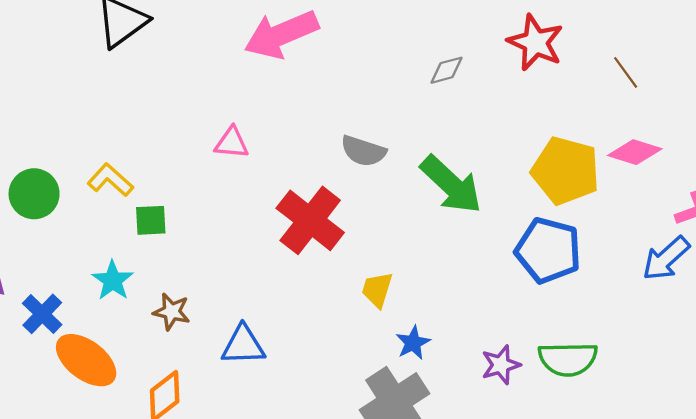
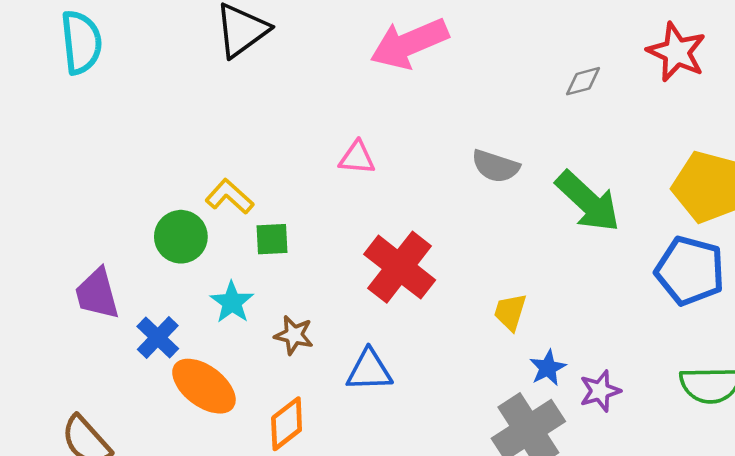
green circle: (34, 194) -> (181, 237), moved
red cross: (310, 220) -> (400, 267), moved
purple star: (501, 365) -> (600, 391), moved

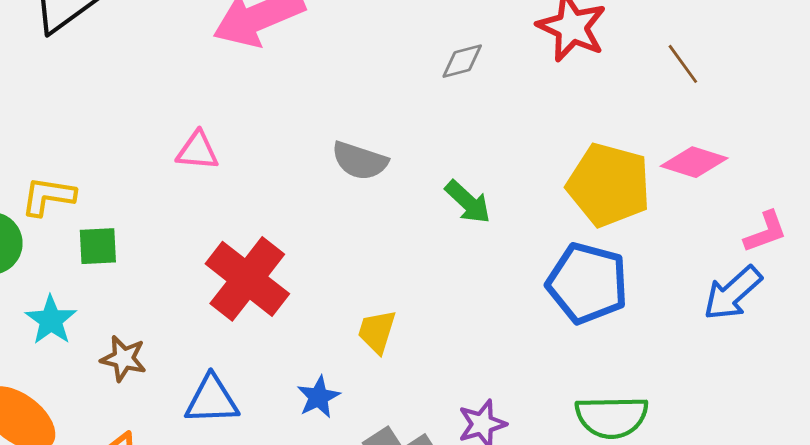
yellow L-shape: (229, 197) -> (48, 196), turned -33
green arrow: (588, 201) -> (468, 202), size x0.6
blue star: (548, 368) -> (318, 397), moved

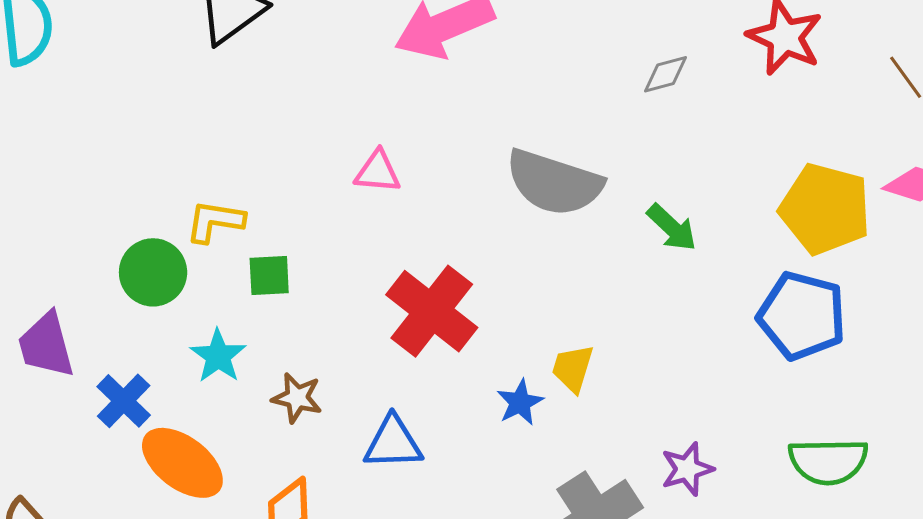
gray semicircle: (360, 161) -> (554, 183), size x1.6
blue star: (318, 397) -> (520, 402), moved

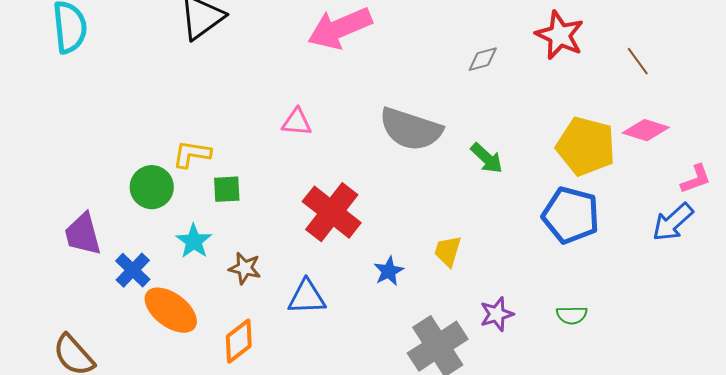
yellow trapezoid: (573, 368) -> (448, 251), moved
green semicircle: (828, 461) -> (572, 315), moved, size x0.6

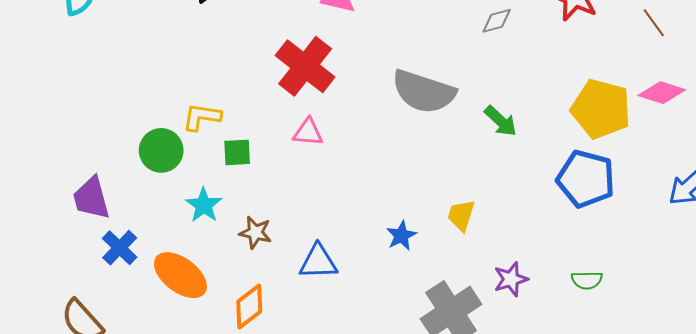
pink triangle: (297, 122) -> (308, 132), moved
red cross: (332, 212) -> (305, 66), moved
blue cross: (133, 270) -> (120, 248), moved

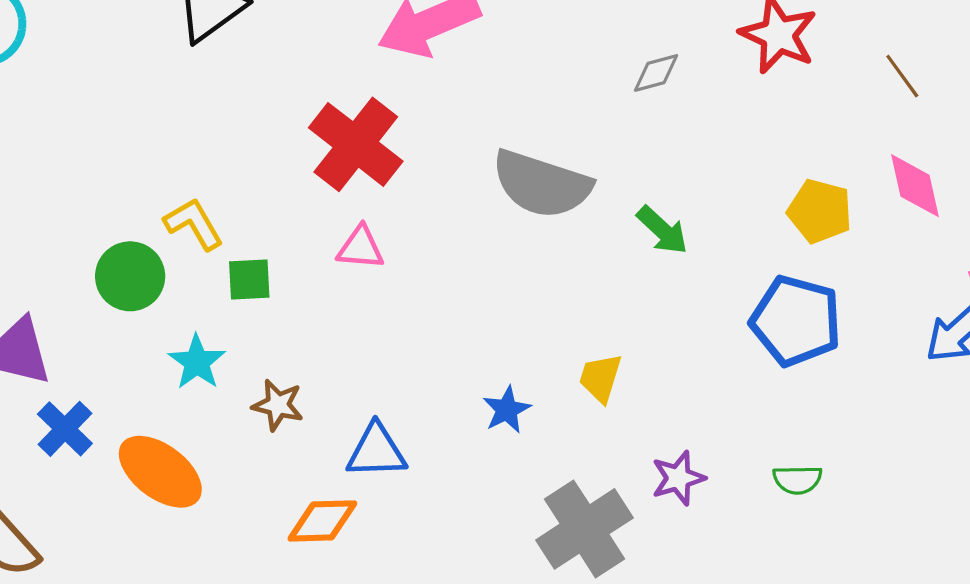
pink diamond: (662, 93) -> (915, 186), turned 60
yellow pentagon: (601, 109) -> (820, 211), size x0.7
yellow L-shape: (202, 117) -> (194, 224), turned 51
orange diamond: (249, 307) -> (322, 521), moved, turned 36

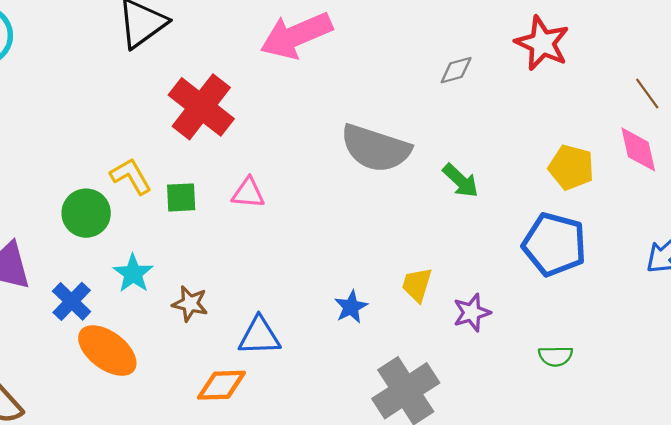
brown line: (902, 76) -> (647, 94), moved
red cross: (356, 144) -> (201, 107), moved
green square: (249, 279) -> (181, 197), moved
blue cross: (65, 429) -> (72, 301), moved
purple star: (678, 478) -> (472, 313), moved

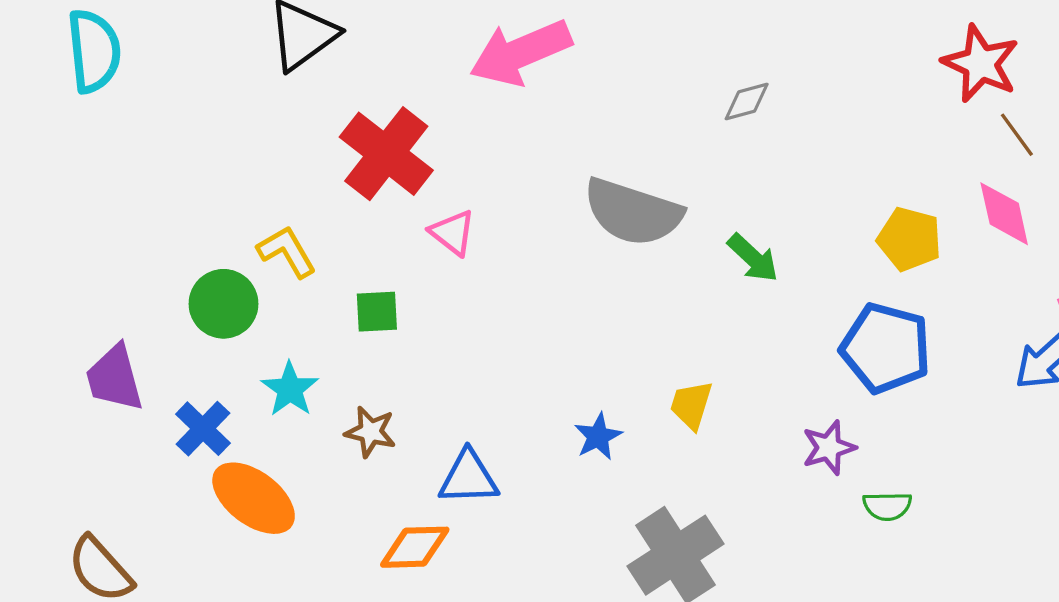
red star: (542, 43) -> (981, 64), moved
pink triangle: (248, 193) -> (453, 233), moved, turned 33
green square: (181, 197) -> (377, 312), moved
purple star: (472, 313) -> (829, 448), moved

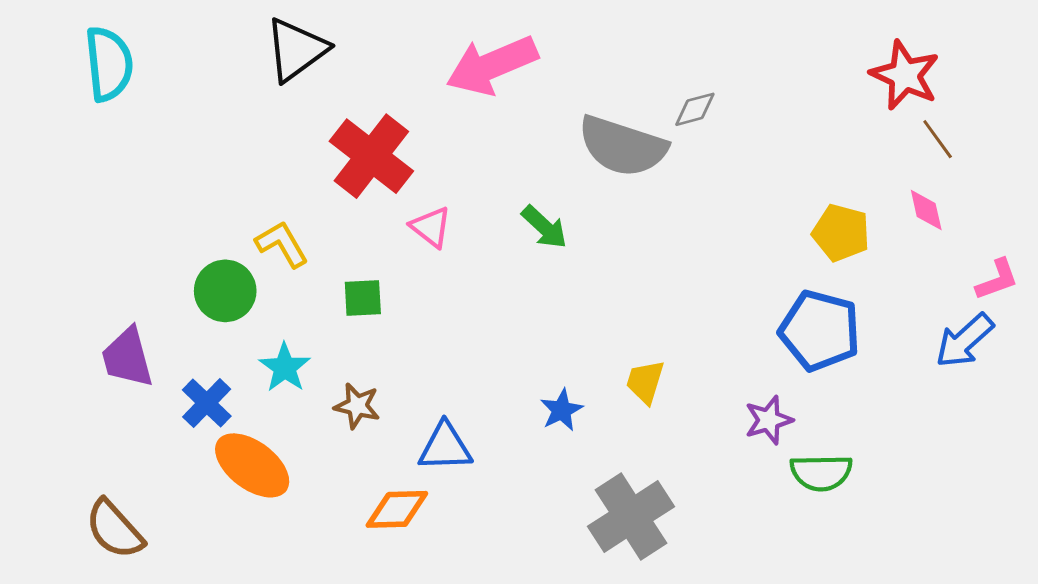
gray semicircle: (633, 212) -> (623, 146), moved
pink diamond: (1004, 214) -> (926, 210), size x0.7
green arrow: (753, 258) -> (544, 227), moved
green semicircle: (887, 506) -> (821, 473), size x1.4

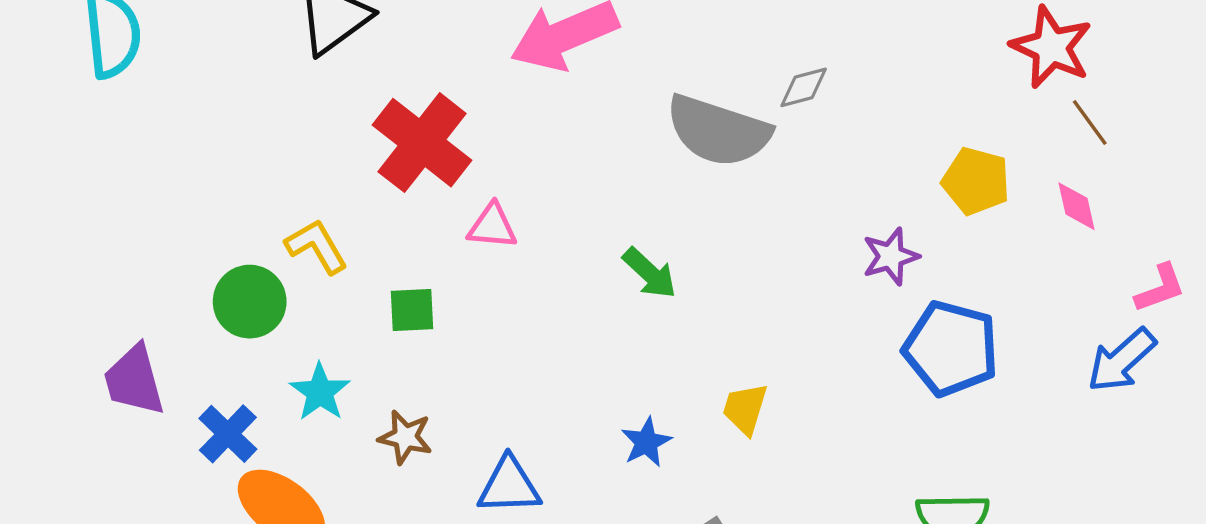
pink triangle: (431, 227) -> (492, 226), turned -33
green arrow: (544, 227) -> (650, 273), moved
yellow pentagon: (841, 233) -> (976, 181), moved
purple star: (769, 420) -> (891, 256), moved

